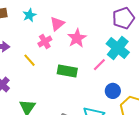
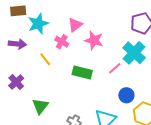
cyan star: (29, 15) -> (38, 24), moved, size x1.5
pink star: (77, 38) -> (94, 40), turned -30
pink cross: (45, 41) -> (62, 42), turned -32

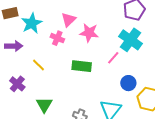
yellow line: (45, 59) -> (39, 65), moved

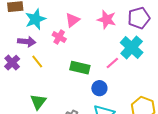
pink star: (89, 33) -> (107, 20), moved
purple arrow: (14, 46) -> (27, 42), moved
blue circle: (128, 83) -> (99, 88), moved
purple cross: (17, 84) -> (12, 63), moved

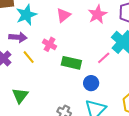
pink star: (107, 20) -> (98, 14), turned 30
pink cross: (59, 37) -> (49, 44), moved
green triangle: (38, 102) -> (20, 96), moved

